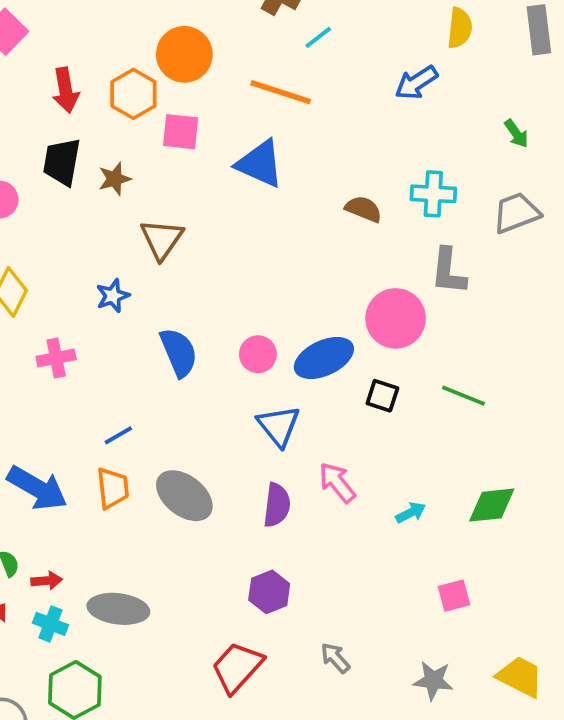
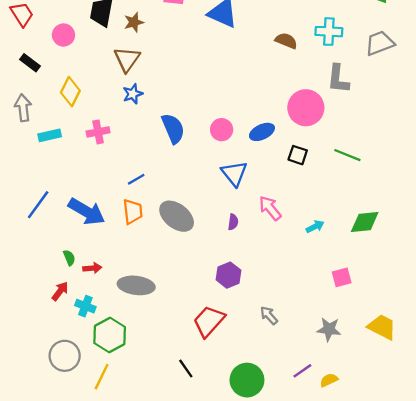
brown triangle: (162, 239) -> (127, 59), moved
blue ellipse: (324, 358) -> (262, 132), size x0.7
purple semicircle: (277, 505) -> (233, 222), size x0.6
cyan cross: (50, 624) -> (85, 306), moved

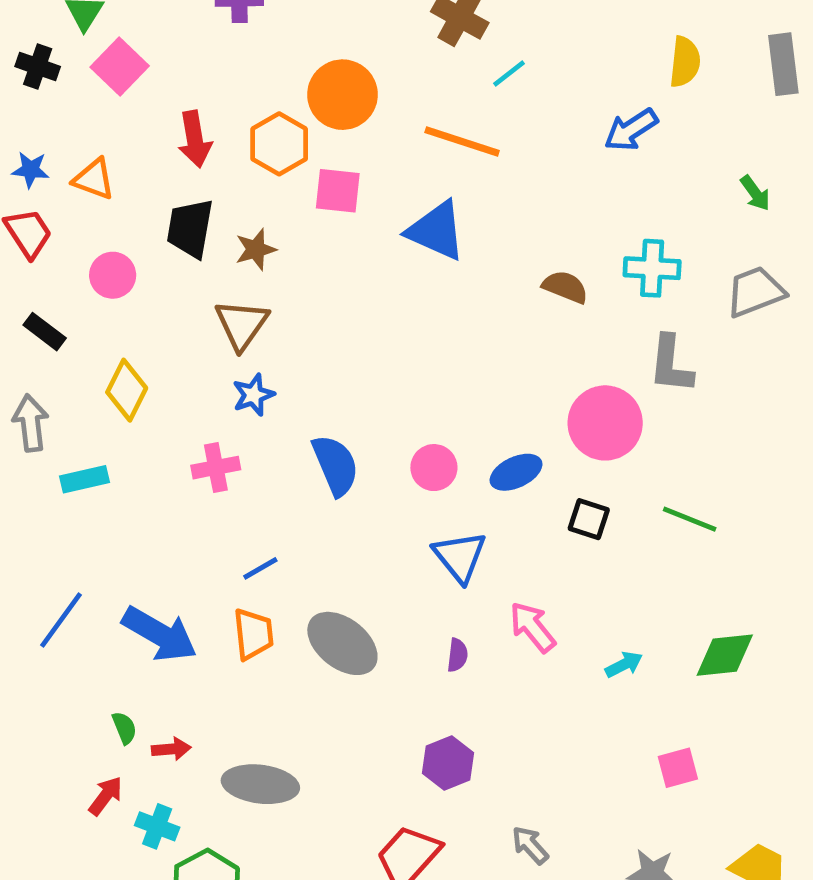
pink cross: (98, 132) -> (216, 468), moved

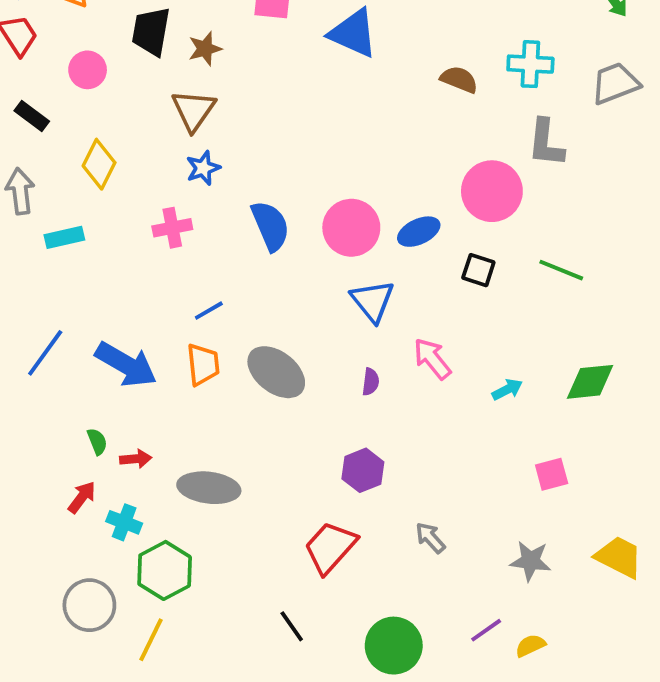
pink circle: (434, 468) -> (351, 228), size x1.5

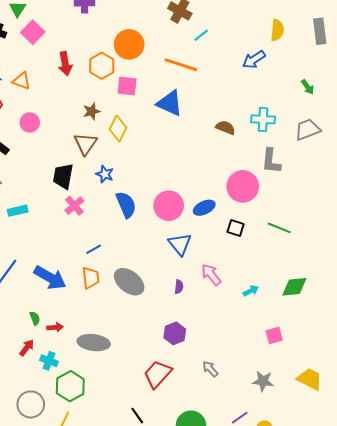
black trapezoid: (151, 31) -> (63, 176), moved
yellow diamond: (99, 164) -> (118, 129), moved
blue star: (203, 168) -> (105, 174), moved, turned -30
pink cross: (172, 228) -> (74, 206), turned -30

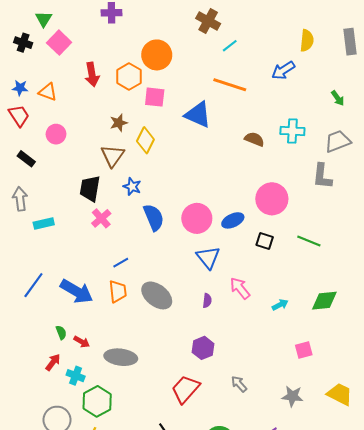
orange line: (181, 65) -> (230, 85), moved
gray L-shape: (271, 161) -> (322, 176), moved
red arrow: (55, 327) -> (82, 342), turned 35

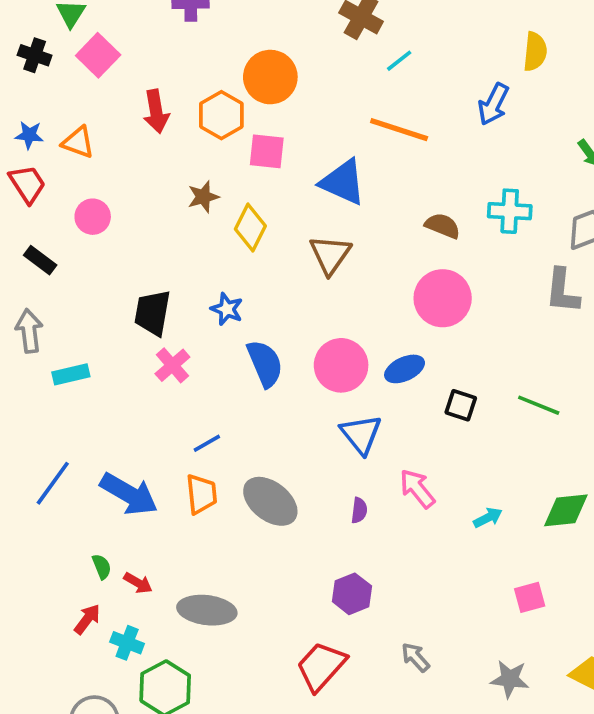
blue arrow: (283, 70) -> (493, 104), turned -30
brown triangle: (113, 156) -> (330, 255), moved
pink circle: (272, 199) -> (443, 298), moved

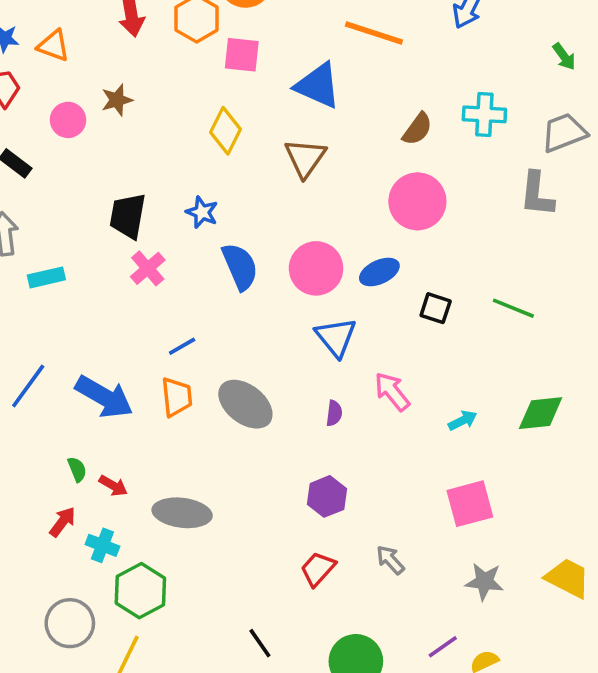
brown star: (203, 197) -> (117, 100), moved
brown semicircle: (443, 226) -> (417, 129), turned 104
pink square: (530, 597) -> (470, 504), moved, size x1.5
red trapezoid: (321, 666) -> (318, 569), moved, size x0.7

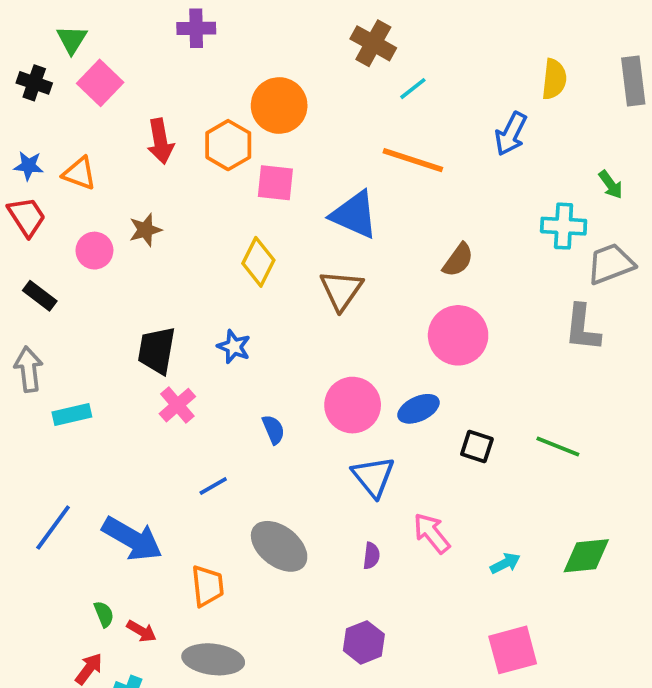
cyan cross: (484, 114) -> (564, 226), moved
blue semicircle: (240, 267) -> (273, 430), moved, size x0.6
orange trapezoid: (177, 397) -> (208, 586), moved

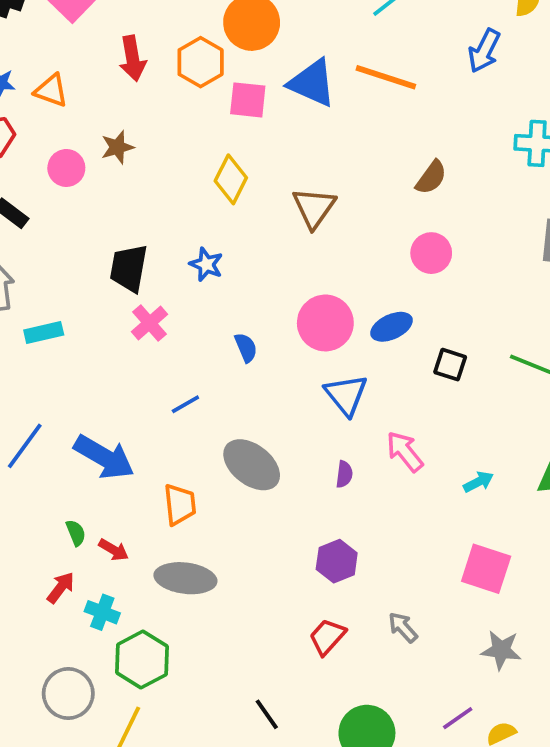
blue triangle: (354, 215) -> (312, 83), moved
pink circle: (458, 335) -> (431, 253), size x0.7
pink square: (513, 650) -> (486, 569), turned 33

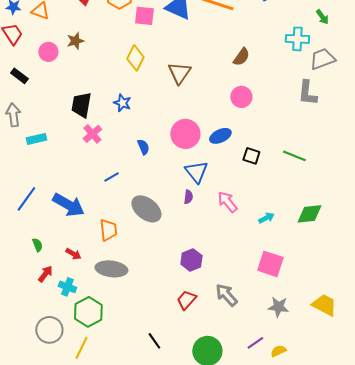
purple semicircle: (344, 474) -> (188, 197), moved
green semicircle: (76, 533) -> (37, 245), moved
gray arrow: (403, 627) -> (226, 295), size x1.4

